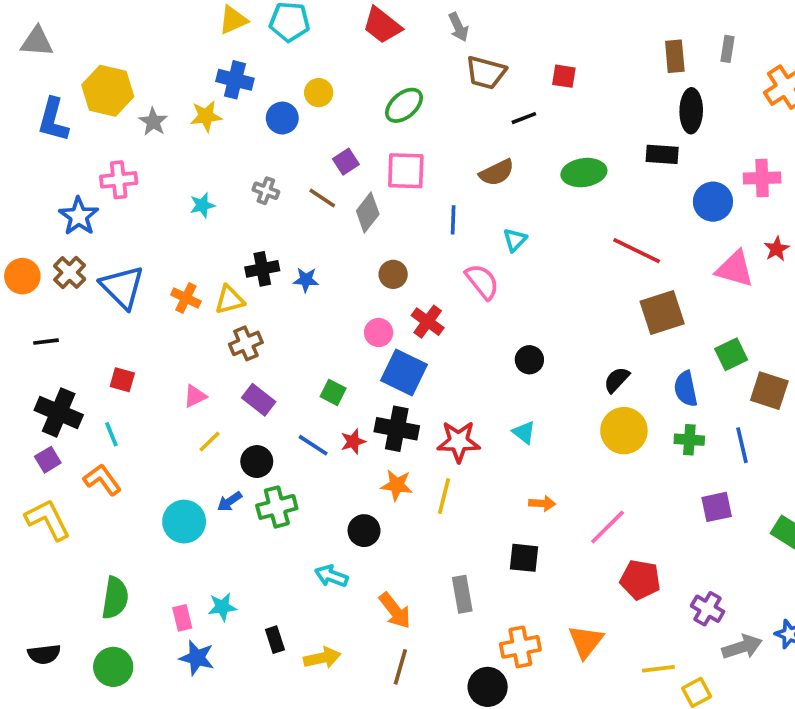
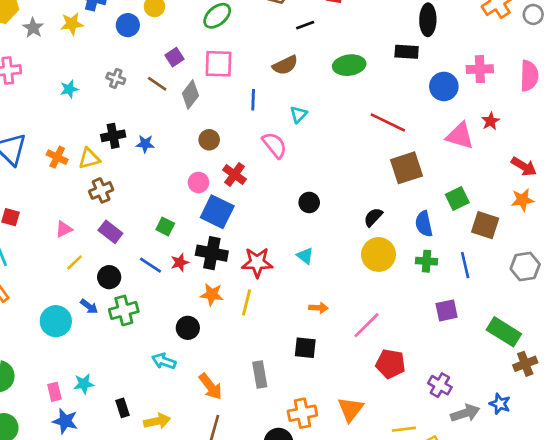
blue arrow: (230, 502) -> (89, 306), turned -108

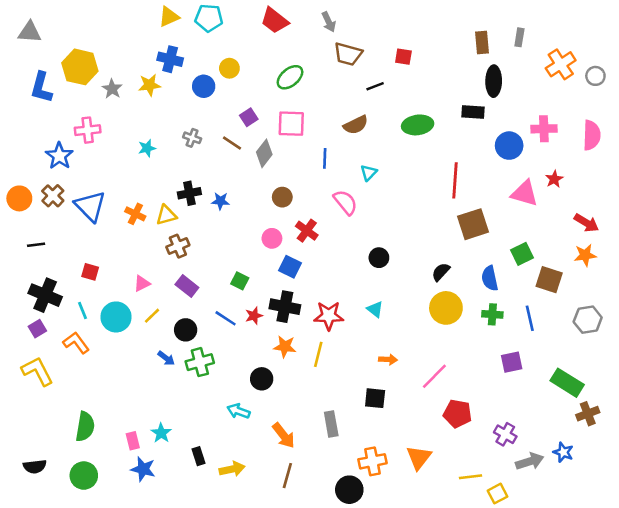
red line: (388, 122) -> (455, 180), turned 68
blue square: (217, 212) -> (290, 267), size x0.7
cyan circle: (56, 321) -> (116, 317), moved
cyan star: (84, 384) -> (161, 433), turned -30

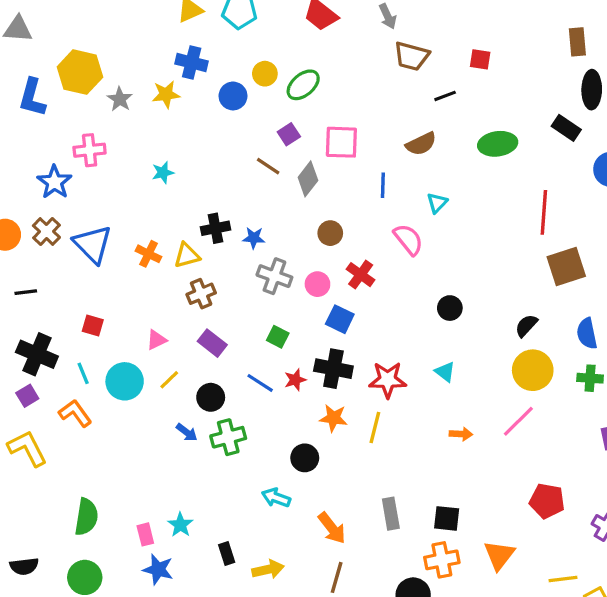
green ellipse: (290, 77) -> (303, 85), moved
black rectangle: (473, 112) -> (566, 128), turned 30
gray cross: (192, 138) -> (274, 276), moved, size x1.5
pink line: (434, 376) -> (518, 421), moved
black square: (375, 398) -> (447, 518), moved

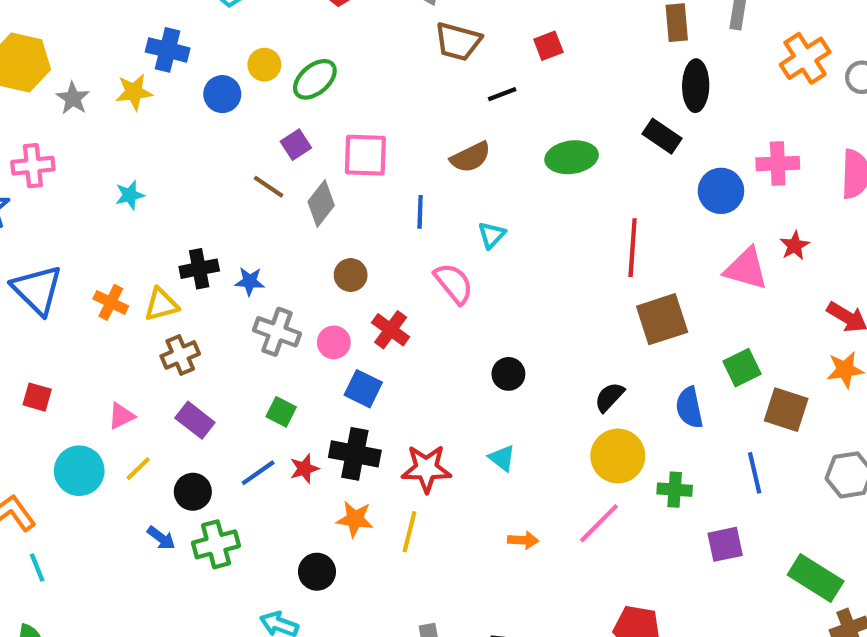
red square: (480, 59) -> (548, 46), turned -30
cyan line: (83, 373) -> (37, 567), moved
green cross: (590, 378) -> (675, 490), moved
blue line: (260, 383) -> (258, 473), turned -68

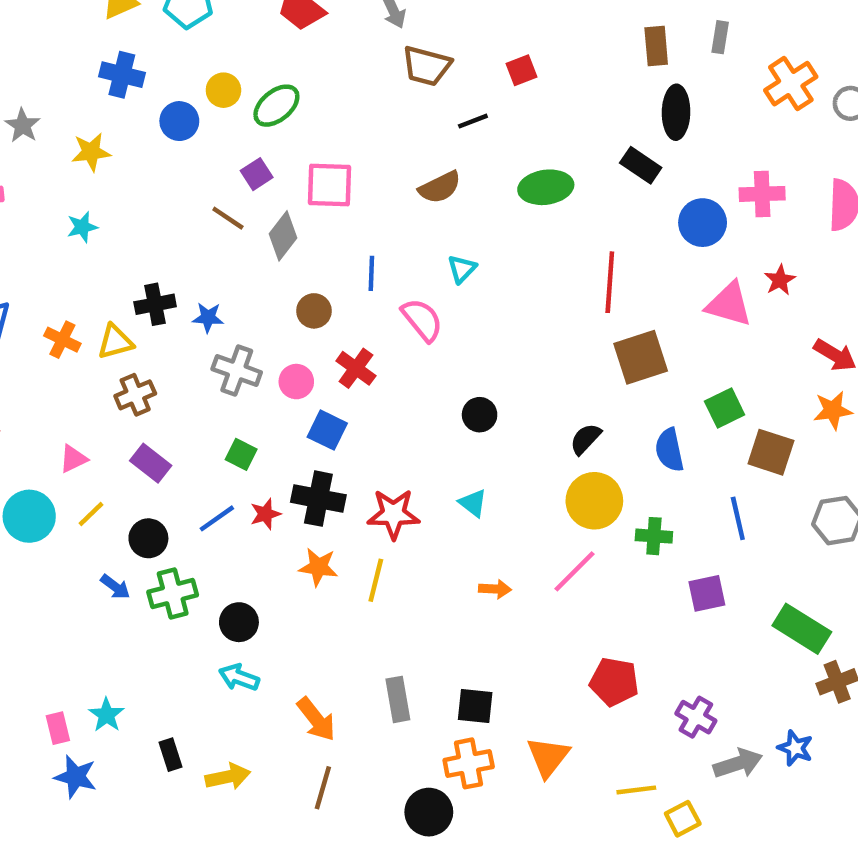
yellow star: (134, 92) -> (91, 152), moved
blue line: (420, 212) -> (371, 273), moved
black circle: (317, 572) -> (239, 622), moved

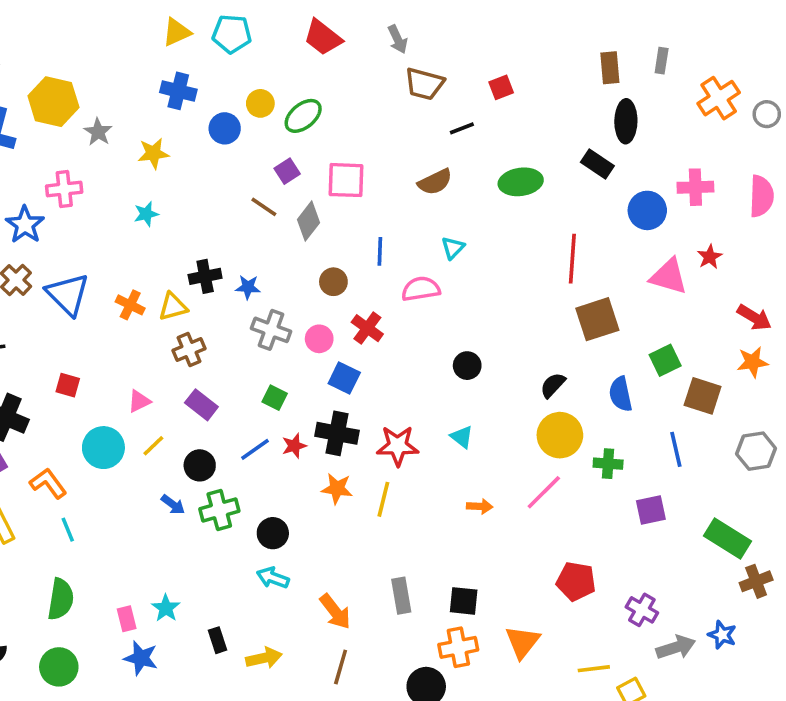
pink semicircle: (422, 320) -> (421, 289), turned -60

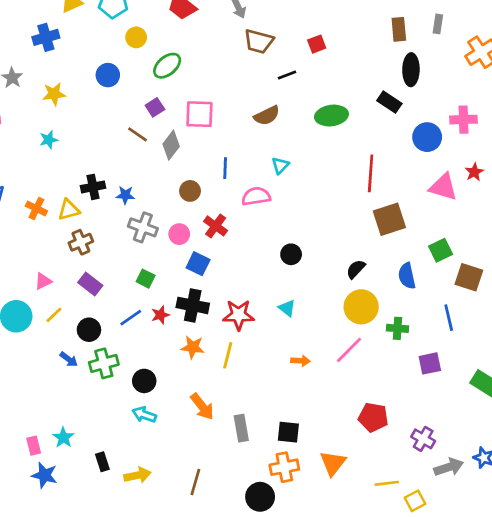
blue cross: (178, 91) -> (46, 37), moved, turned -30
yellow circle: (260, 103) -> (136, 37), moved
orange arrow: (335, 612) -> (202, 407), moved

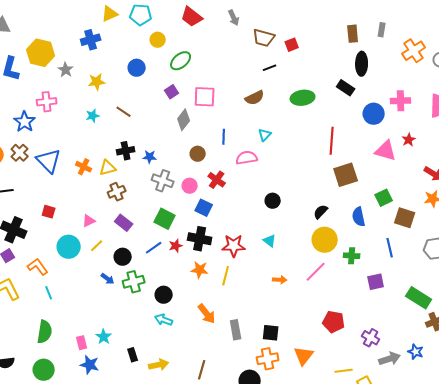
brown trapezoid: (259, 41) -> (264, 38), moved
brown line: (137, 134) -> (124, 112), moved
green square: (146, 279) -> (165, 219), size x1.5

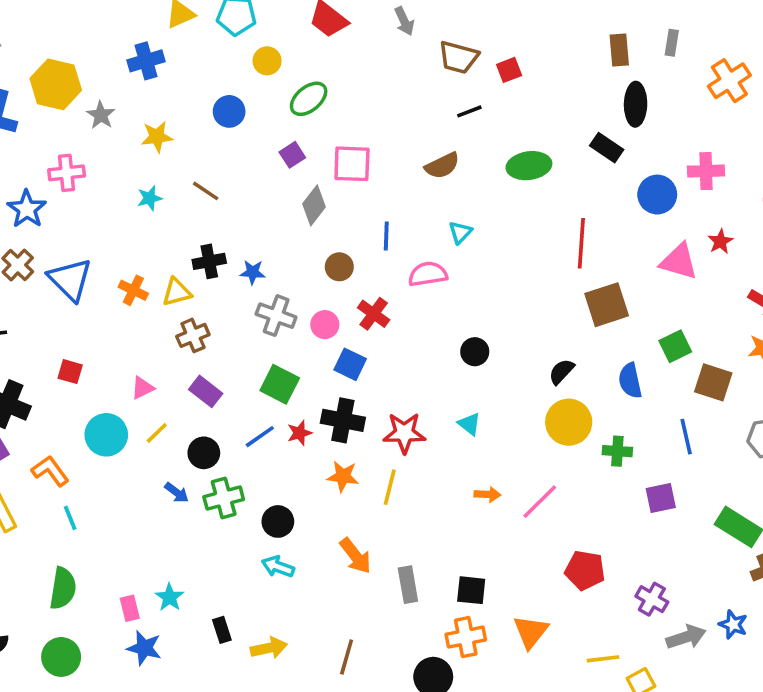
pink line: (316, 272) -> (540, 502), moved

